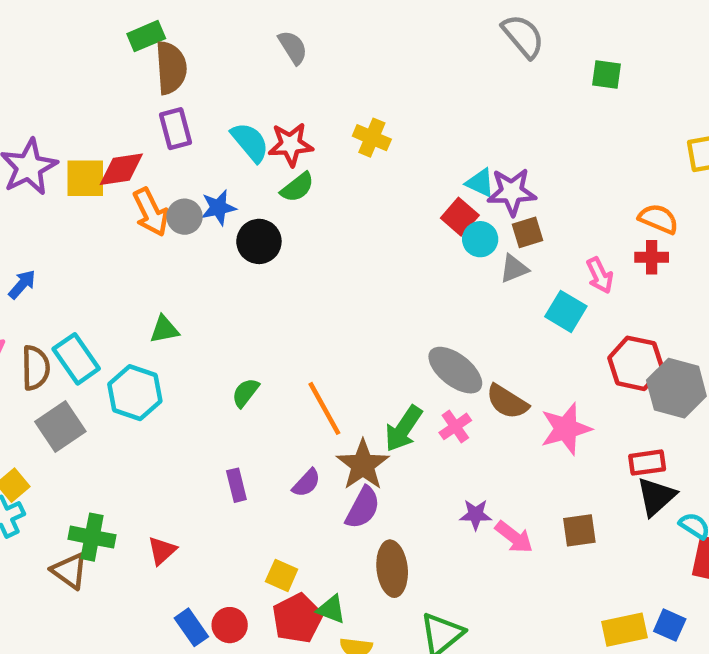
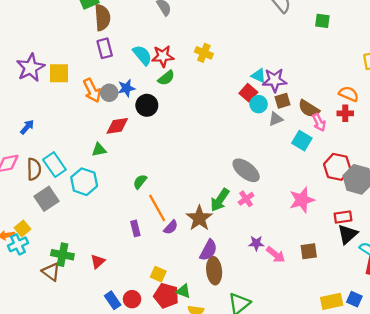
red diamond: (121, 169) -> (117, 126), moved
brown semicircle: (507, 402) -> (309, 109), moved
orange line: (324, 408) -> (157, 208), moved
purple semicircle: (363, 508) -> (208, 250), moved
red pentagon: (297, 618) -> (166, 296), turned -30

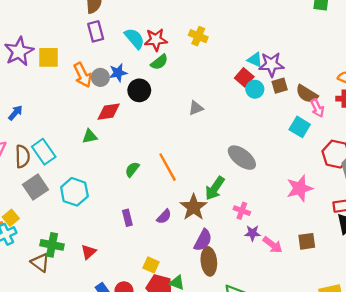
gray triangle: (276, 119) -> (196, 108), moved
cyan hexagon: (84, 182) -> (74, 192), moved
pink cross: (246, 199) -> (242, 211), moved, turned -35
orange line: (157, 208) -> (168, 167), moved

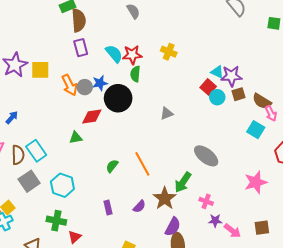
green semicircle: (159, 62) -> (135, 74), turned 133
black circle: (139, 90) -> (118, 98), size x1.4
green cross: (52, 245) -> (56, 221), moved

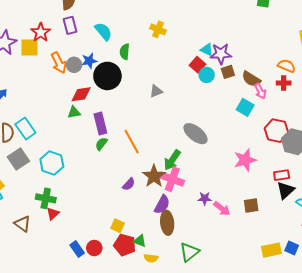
red star: (132, 55) -> (41, 32), moved, turned -30
green triangle: (76, 138) -> (74, 112), moved
pink cross: (206, 201) -> (172, 179), moved, size x1.6
purple rectangle: (108, 207) -> (100, 124), moved, size x1.5
red triangle: (75, 237) -> (53, 214), moved

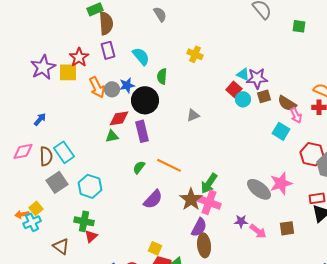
purple rectangle: (100, 124) -> (142, 131), moved
gray ellipse: (195, 134) -> (259, 189), moved
orange line: (132, 142) -> (169, 165), turned -35
purple semicircle: (129, 184) -> (153, 199), moved, size x1.5

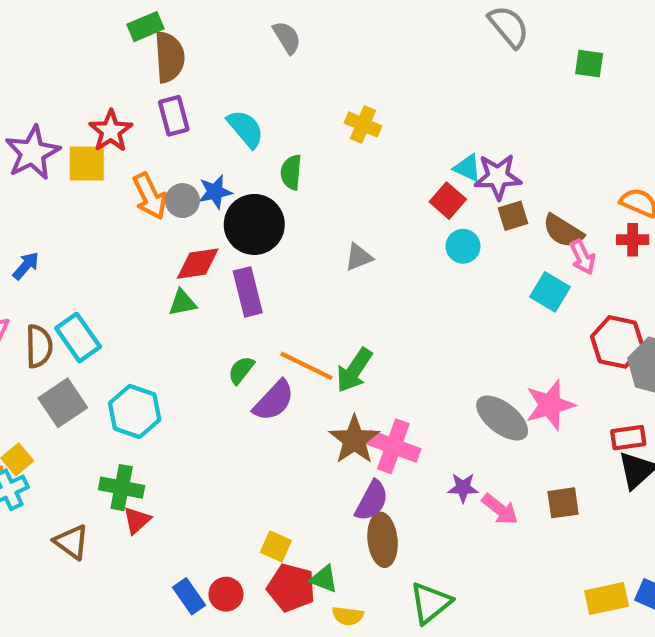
cyan circle: (243, 99) -> (463, 246), moved
green arrow: (209, 183) -> (354, 370), moved
purple semicircle: (153, 199) -> (274, 401), moved

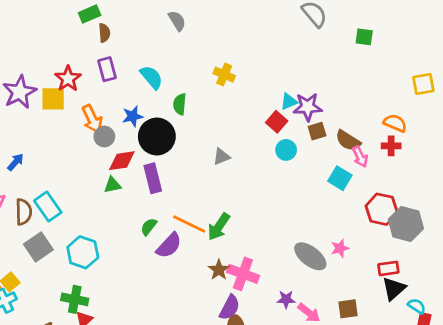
brown semicircle: (169, 57) -> (104, 33), size x0.6
cyan triangle: (467, 168) -> (289, 102), turned -48
gray circle: (182, 201) -> (104, 137), moved
pink star: (550, 405) -> (340, 248), size x0.6
brown star: (354, 440) -> (219, 270), size x0.7

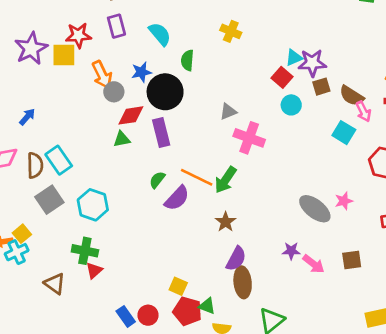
red star: (68, 79) -> (78, 35), turned 30
pink cross: (243, 274) -> (249, 138), moved

